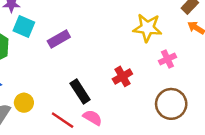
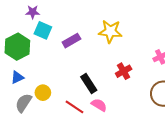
yellow star: (147, 28) -> (110, 31), moved

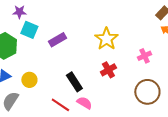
yellow star: (110, 31) -> (106, 39), moved, turned 30
yellow circle: (43, 93) -> (29, 80), moved

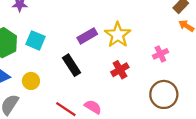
cyan square: (29, 30) -> (35, 40), moved
purple rectangle: (57, 40) -> (87, 36), moved
black rectangle: (74, 82) -> (72, 65), moved

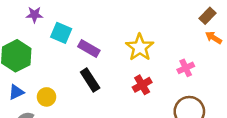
purple rectangle: (87, 36) -> (89, 49), moved, turned 60
cyan square: (35, 40) -> (61, 33), moved

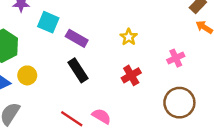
yellow star: (140, 47) -> (129, 37), size x0.6
yellow circle: (47, 97) -> (27, 75), moved

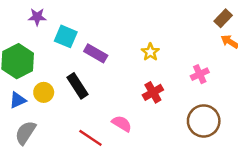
black rectangle: (78, 70) -> (77, 86), moved
pink semicircle: (101, 116) -> (122, 124), moved

